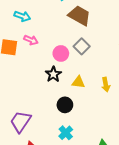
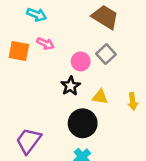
black circle: (65, 105) -> (83, 123), size x1.5

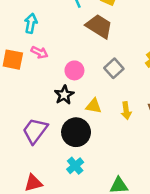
cyan arrow: (37, 15) -> (31, 23), turned -102
gray square: (106, 54) -> (114, 68), moved
purple trapezoid: (28, 141) -> (35, 131), moved

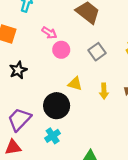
pink arrow: (39, 52) -> (49, 33), moved
black star: (64, 95) -> (18, 70), moved
purple trapezoid: (35, 131) -> (19, 119), moved

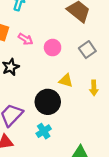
pink arrow: (49, 33) -> (26, 39), moved

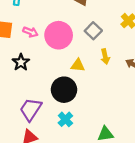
pink circle: (53, 48) -> (59, 35), size x1.6
yellow arrow: (94, 88) -> (105, 57), moved

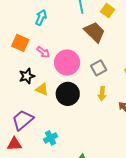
yellow triangle: (78, 65) -> (42, 89), moved
black circle: (64, 90) -> (68, 94), moved

